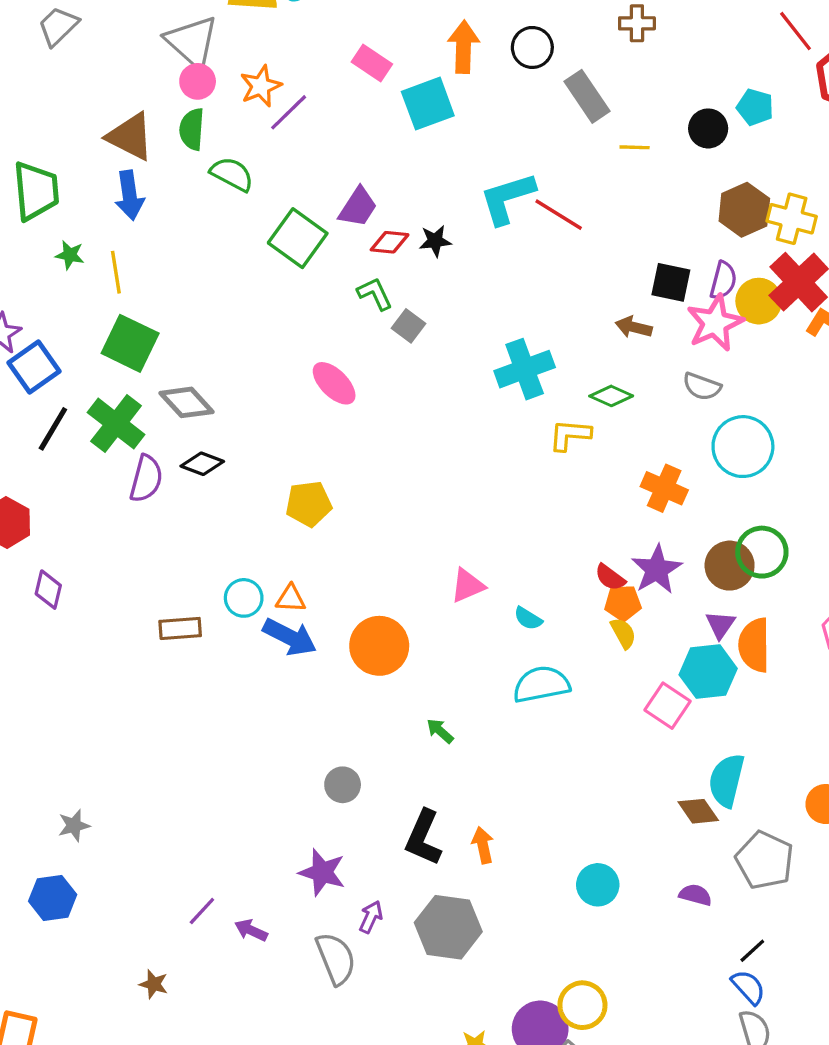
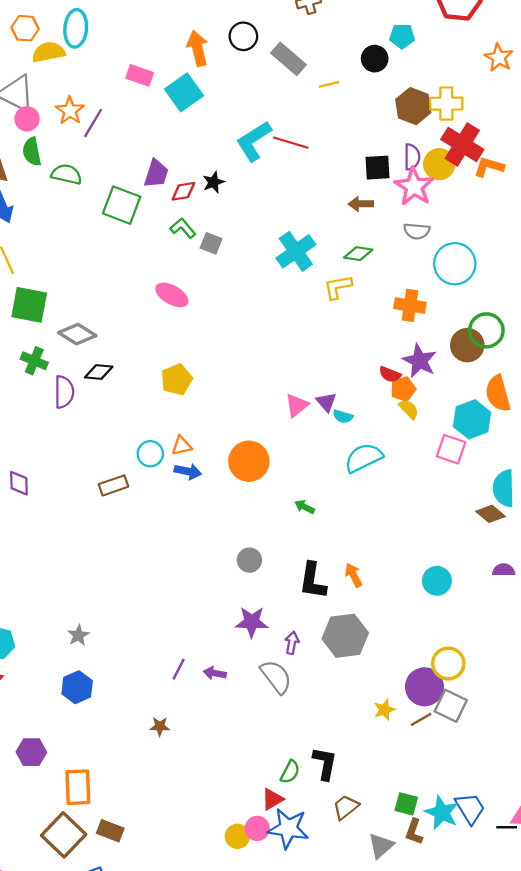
green cross: (116, 424) -> (34, 361), size x0.7
purple triangle: (720, 625) -> (326, 402), moved
blue arrow: (290, 637) -> (188, 471), size x0.7

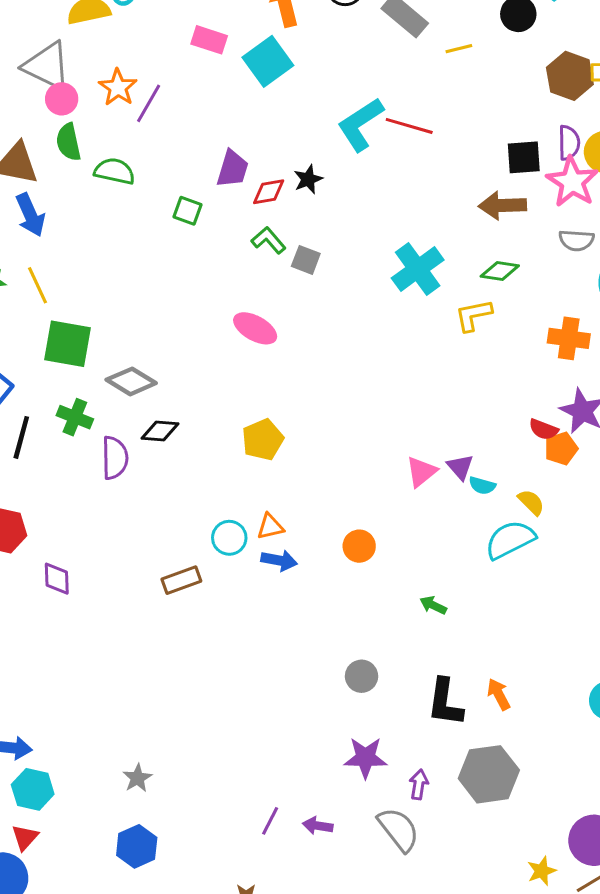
brown arrow: (361, 204) -> (502, 205), size x1.4
green square: (122, 205) -> (188, 211), size x0.6
yellow semicircle: (409, 409) -> (531, 502), moved
orange circle: (249, 461) -> (359, 546), size x0.6

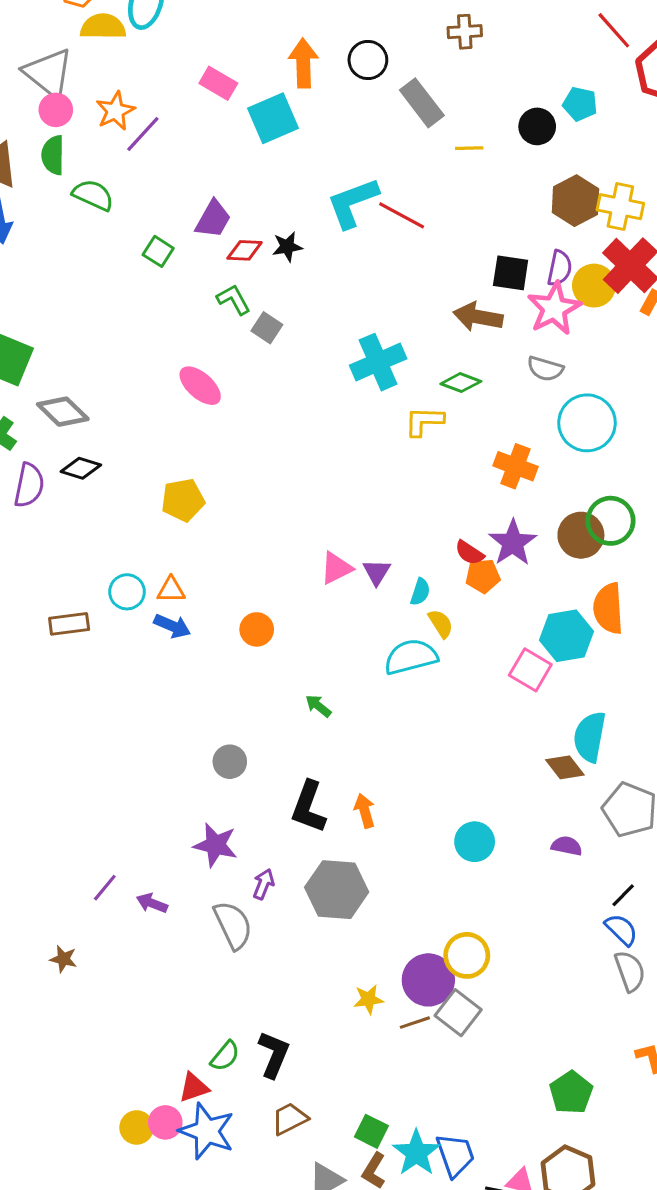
cyan semicircle: (482, 485) -> (420, 592), moved, turned -100

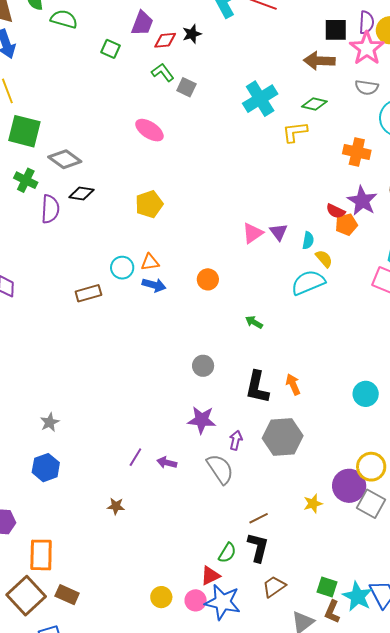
brown line: (415, 1023) -> (259, 518), moved
yellow circle: (137, 1127) -> (161, 597), moved

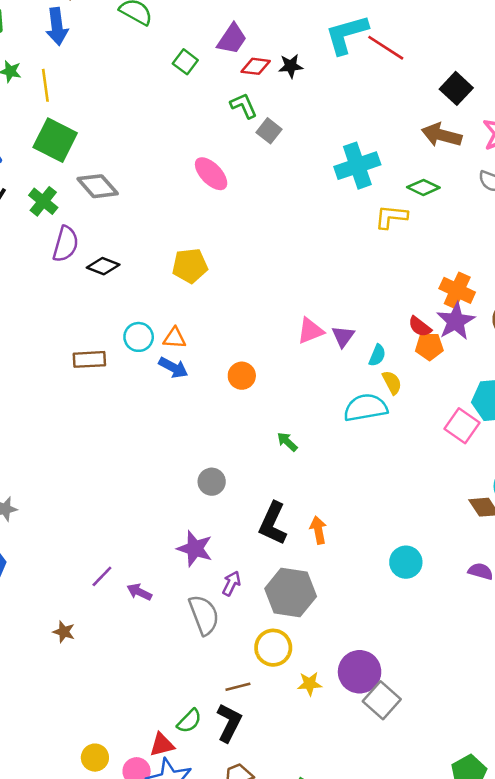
black square: (336, 30) -> (456, 88), moved, turned 30
orange cross: (357, 152) -> (457, 290), moved
black diamond: (81, 193) -> (103, 266), moved
yellow circle: (371, 467) -> (273, 648), moved

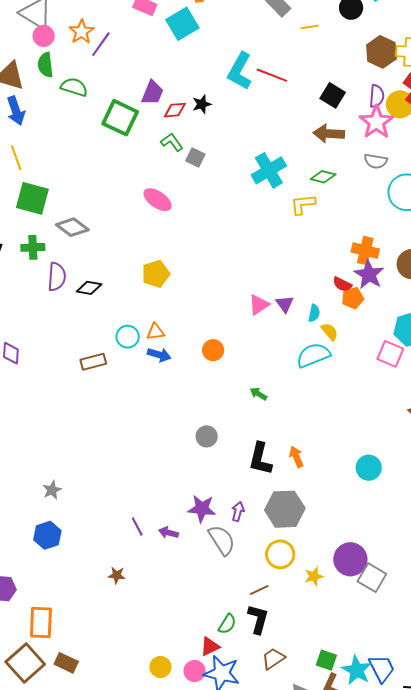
cyan L-shape: (347, 34) -> (240, 71), turned -33
green square: (185, 62) -> (120, 118), size x1.8
green cross: (43, 201) -> (33, 247), turned -30
purple star: (195, 549) -> (202, 509), moved
purple line: (102, 576) -> (137, 527), turned -60

